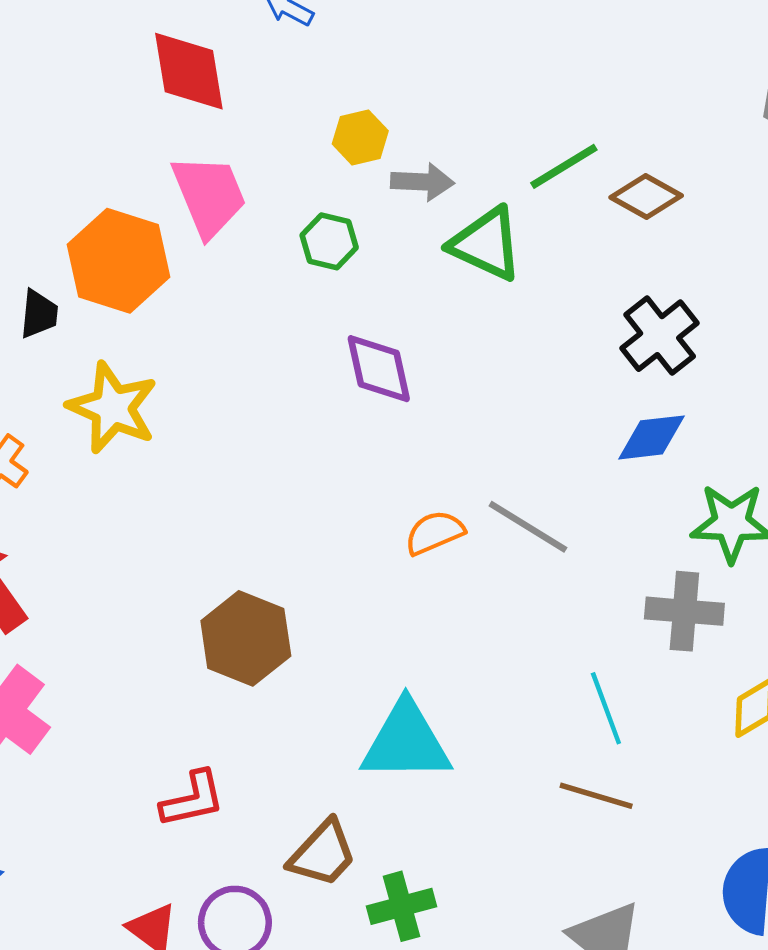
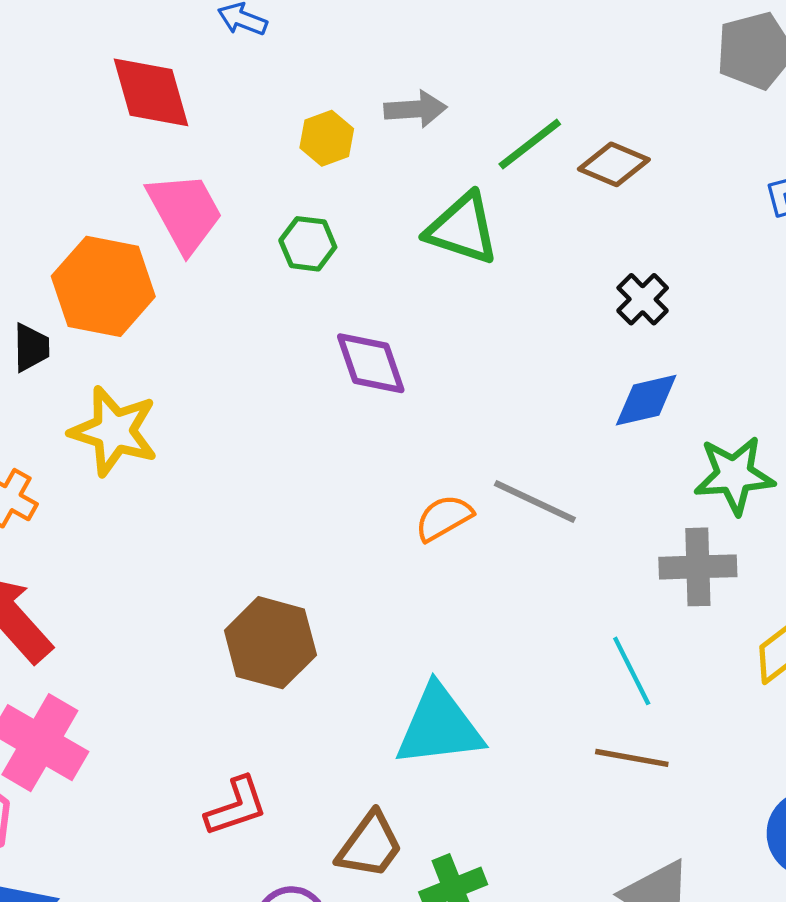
gray arrow: (422, 182) -> (415, 109), moved
black cross: (660, 336) -> (643, 299), size x0.7

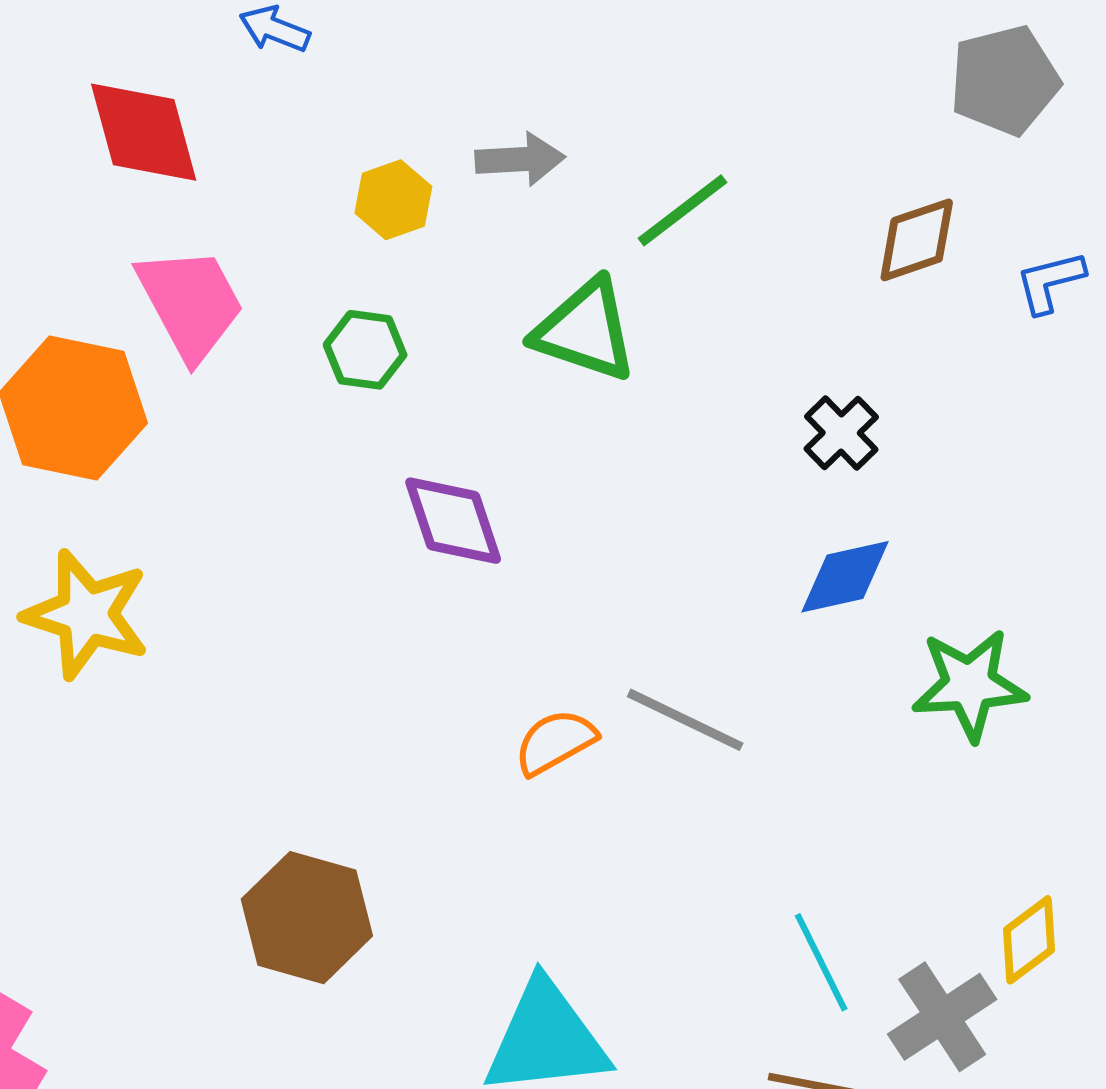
brown diamond: (614, 164) -> (917, 240), moved, turned -42
gray cross: (698, 567) -> (942, 1017), moved, turned -32

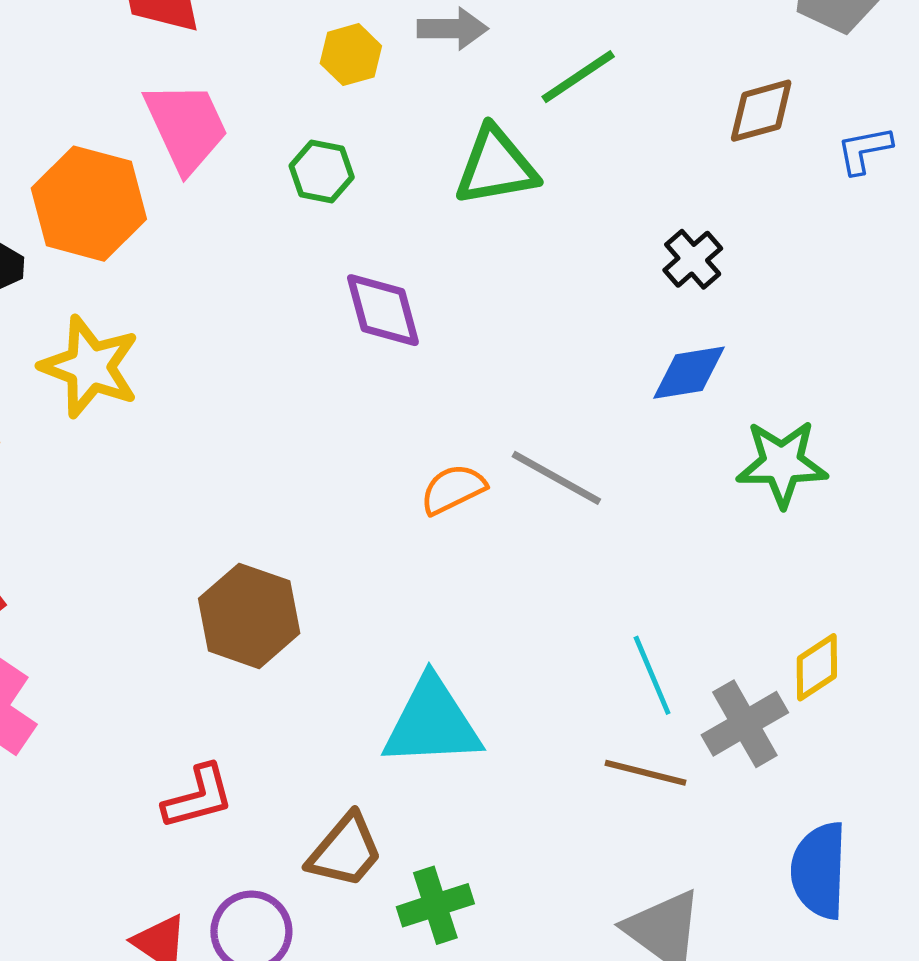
green triangle: (585, 330) -> (496, 166), turned -32

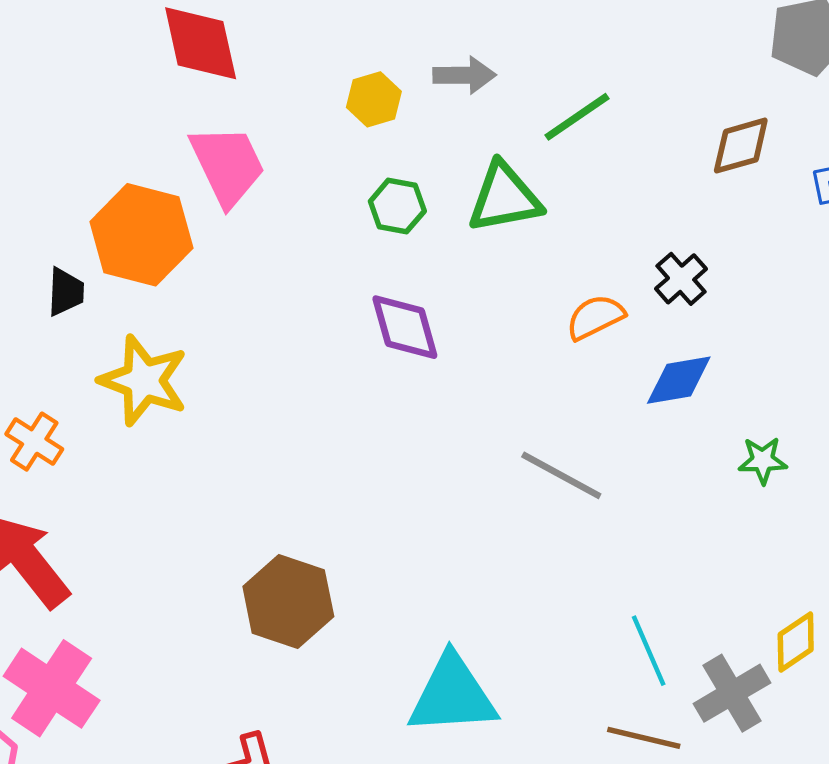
green hexagon: (322, 171) -> (397, 206), moved
green star: (782, 463) -> (763, 460), size x0.6
orange semicircle: (453, 489) -> (595, 317), moved

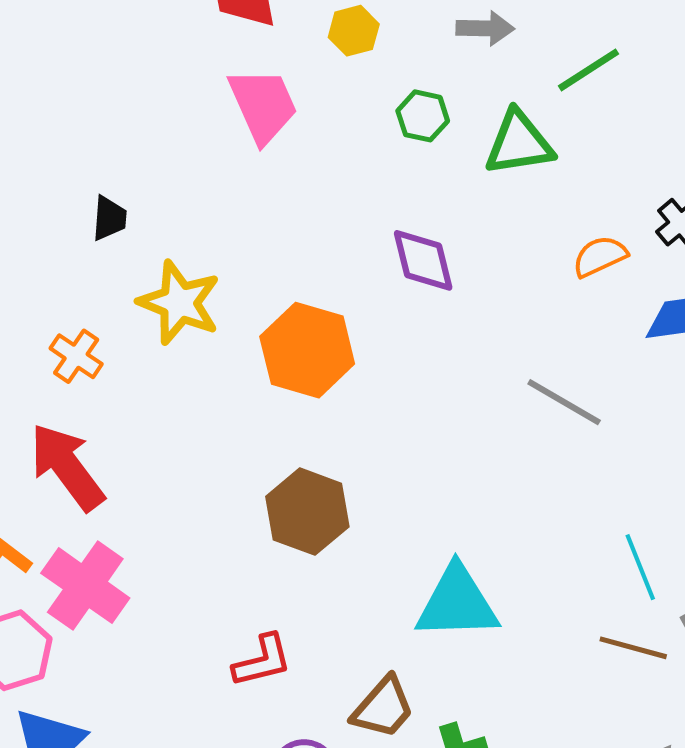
yellow hexagon: (374, 99) -> (354, 31), moved
green hexagon: (397, 206) -> (423, 116), moved
orange hexagon: (141, 235) -> (307, 350), moved

